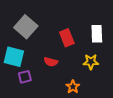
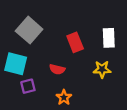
orange star: (73, 87) -> (64, 97), moved

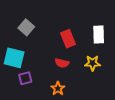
gray square: (29, 30) -> (26, 27), size x0.7
red semicircle: (57, 69) -> (62, 63), moved

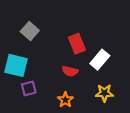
white rectangle: (99, 34) -> (100, 60), moved, turned 42
yellow star: (92, 63) -> (104, 93), moved

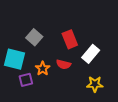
gray square: (30, 31) -> (34, 37), moved
orange star: (65, 100) -> (43, 69), moved

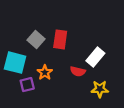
red rectangle: (70, 39) -> (60, 39), moved, turned 30
red semicircle: (64, 64) -> (78, 71), moved

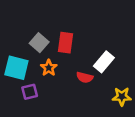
orange star: (45, 72) -> (49, 68), moved
yellow star: (100, 89) -> (122, 97), moved

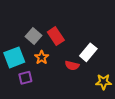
red rectangle: (66, 43) -> (56, 36), turned -42
cyan square: (16, 68) -> (14, 57), turned -35

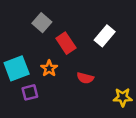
gray square: (33, 36) -> (42, 23), moved
white rectangle: (88, 52) -> (105, 36), moved

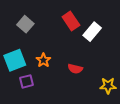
gray square: (42, 23) -> (25, 24), moved
red rectangle: (66, 43) -> (71, 21), moved

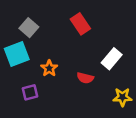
white rectangle: (92, 32) -> (112, 59), moved
cyan square: (15, 60) -> (17, 54), moved

